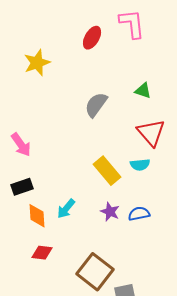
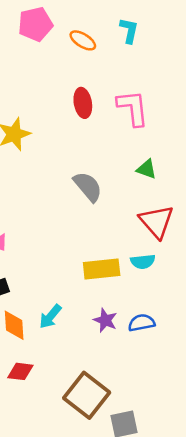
pink L-shape: (132, 24) -> (133, 108), moved
red ellipse: (92, 38) -> (83, 103), turned -40
gray semicircle: (96, 105) -> (88, 187), turned 104
yellow rectangle: (107, 171) -> (102, 269), turned -56

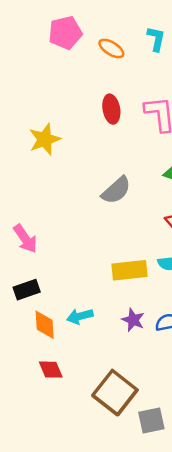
gray semicircle: (88, 187) -> (116, 190), turned 88
cyan arrow: (50, 317) -> (80, 316), turned 35
red diamond: (20, 371) -> (51, 370), turned 60

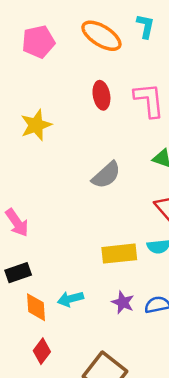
pink pentagon: (65, 33) -> (38, 42), moved
orange ellipse: (111, 48) -> (101, 36), size x1.6
red diamond: (51, 370) -> (42, 351), turned 60

